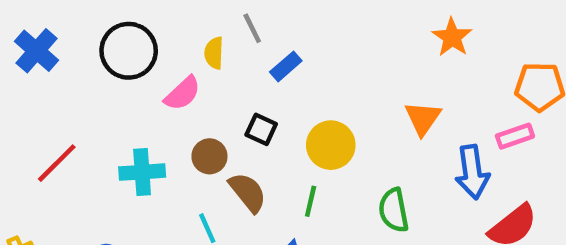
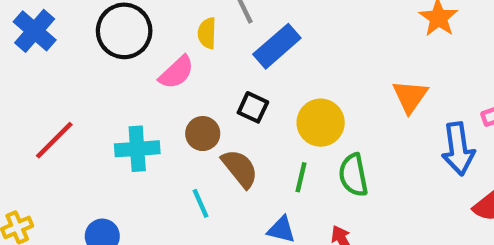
blue rectangle: (286, 66) -> (277, 46), size x1.5
green semicircle: (394, 210) -> (353, 175), moved

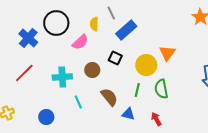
blue cross: (35, 31) -> (28, 38), moved
orange triangle: (410, 96) -> (167, 53), moved
brown semicircle: (240, 168) -> (109, 97), moved
cyan line: (201, 203) -> (78, 102), moved

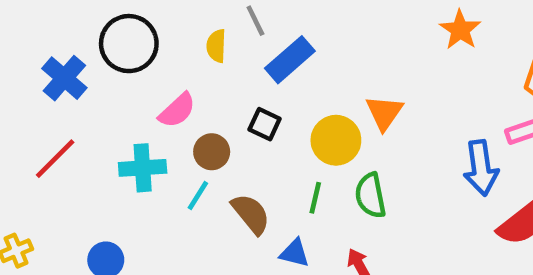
pink semicircle: (80, 42) -> (177, 110), moved
cyan line: (78, 102) -> (198, 195), moved, turned 56

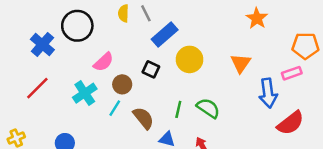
yellow semicircle: (216, 46) -> (123, 13), moved
orange triangle: (384, 113) -> (241, 63), moved
yellow circle: (336, 140) -> (190, 59), moved
cyan cross: (143, 168) -> (85, 93), turned -30
green semicircle: (370, 195) -> (208, 108), turned 135

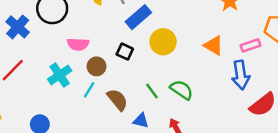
pink semicircle: (103, 62) -> (78, 44), turned 45
orange triangle: (241, 63) -> (214, 45), turned -35
pink rectangle: (292, 73) -> (251, 45), moved
green line: (178, 109) -> (152, 91), turned -49

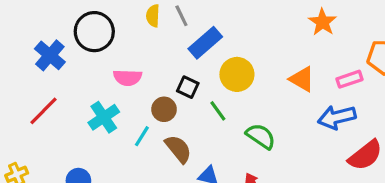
brown circle: (97, 66) -> (164, 109), moved
blue arrow: (241, 75) -> (337, 117), turned 84
green line: (152, 91) -> (218, 111), moved

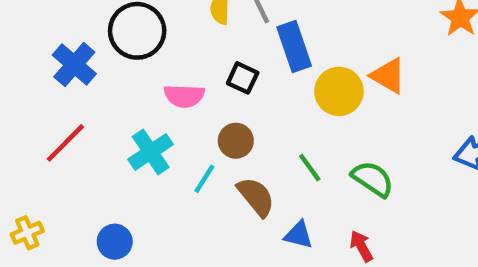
blue rectangle: (205, 43) -> (294, 47), turned -68
orange triangle: (302, 79) -> (388, 76), moved
black square: (188, 87) -> (243, 78), moved
green line: (218, 111) -> (310, 168), moved

